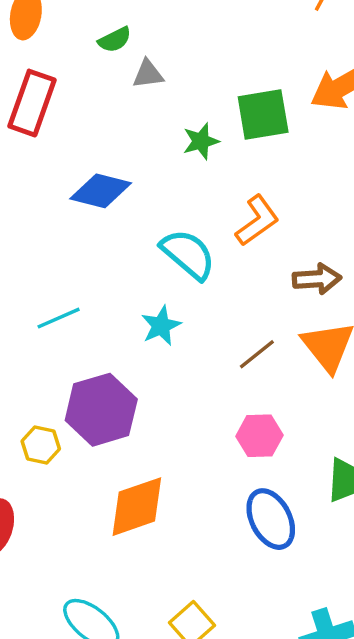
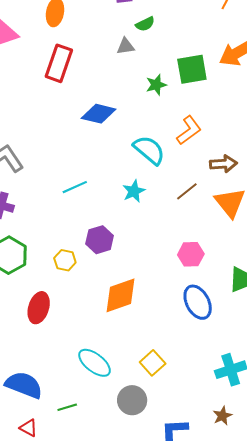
green semicircle: (115, 40) -> (145, 24), moved
brown line: (257, 354) -> (187, 191), moved
purple hexagon: (101, 410) -> (100, 240), size x0.7

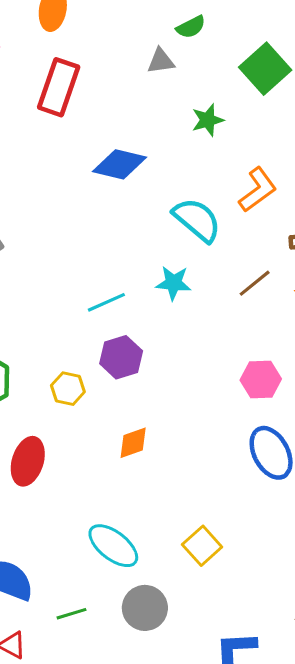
green square: (192, 69) -> (265, 69), moved, turned -32
cyan line: (75, 187) -> (106, 302), moved
cyan star: (134, 191) -> (173, 283), turned 30
orange diamond: (120, 295) -> (133, 443), moved, size x0.6
gray circle: (132, 400) -> (145, 608), moved

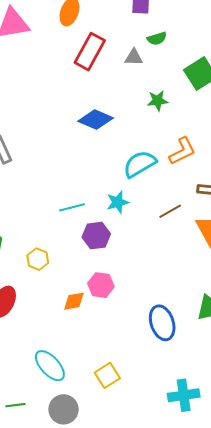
red rectangle: (59, 87) -> (90, 52), moved
cyan semicircle: (197, 220) -> (140, 164), turned -80
cyan star: (173, 283) -> (118, 202), turned -30
purple hexagon: (121, 357) -> (96, 236), moved
pink hexagon: (261, 380) -> (101, 285), moved

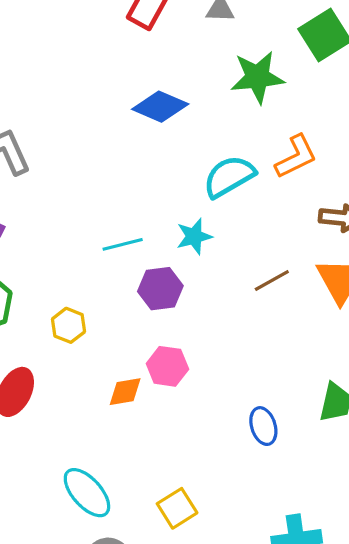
green star: (158, 101) -> (257, 77), size x1.6
brown line: (170, 211) -> (272, 281), moved
blue ellipse: (162, 323) -> (263, 426), size x0.7

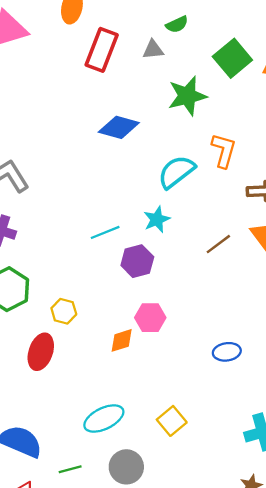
orange L-shape: (296, 157) -> (224, 151), turned -40
yellow hexagon: (68, 325) -> (64, 311), moved
blue ellipse: (263, 426) -> (227, 352), turned -72
cyan ellipse: (87, 493) -> (104, 419), turned -66

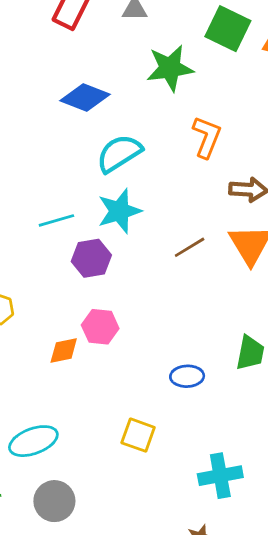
green square: (232, 58) -> (228, 29), turned -30
cyan semicircle: (176, 172) -> (119, 153), moved
cyan star: (157, 219) -> (119, 211), size x1.4
yellow square: (172, 421) -> (138, 435), moved, turned -36

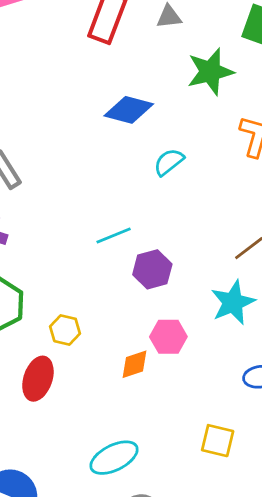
cyan semicircle: (119, 153) -> (169, 162), size x0.7
cyan star: (119, 211) -> (233, 302), moved

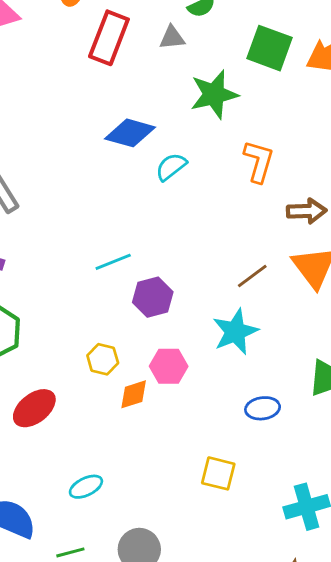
cyan semicircle: (169, 162) -> (171, 167), moved
yellow hexagon: (65, 330) -> (103, 359), moved
red ellipse: (38, 379) -> (34, 408), turned 33
cyan ellipse: (114, 458) -> (86, 487), moved, size x0.7

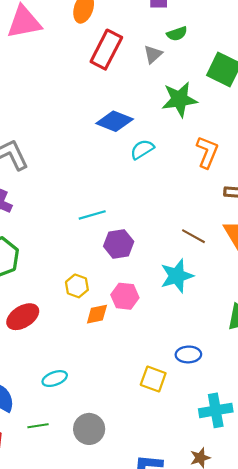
gray triangle: (172, 38) -> (153, 54), turned -42
brown line: (252, 276) -> (194, 236), turned 60
blue ellipse: (263, 408) -> (188, 354), moved

